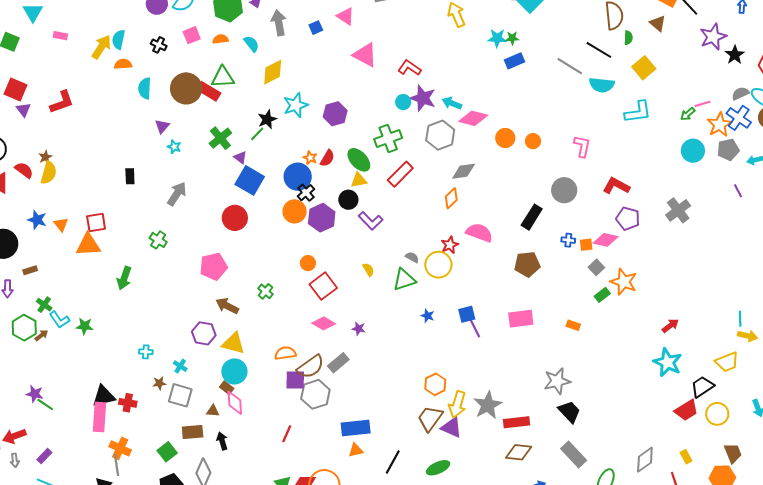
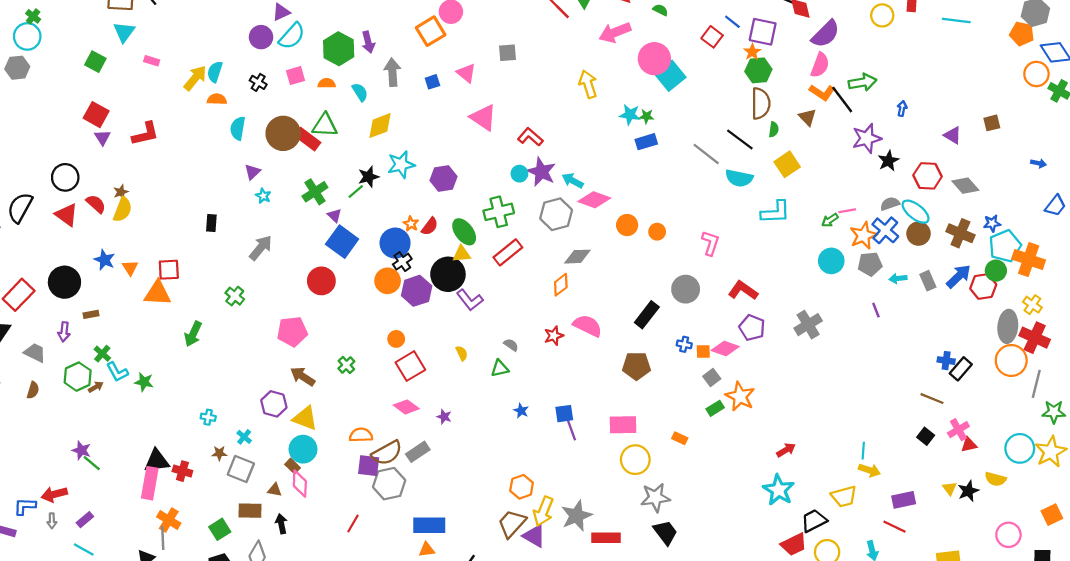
black circle: (348, 200) -> (448, 274), size x1.6
yellow circle: (438, 265) -> (635, 460), moved
green triangle: (404, 280) -> (500, 368), size x0.7

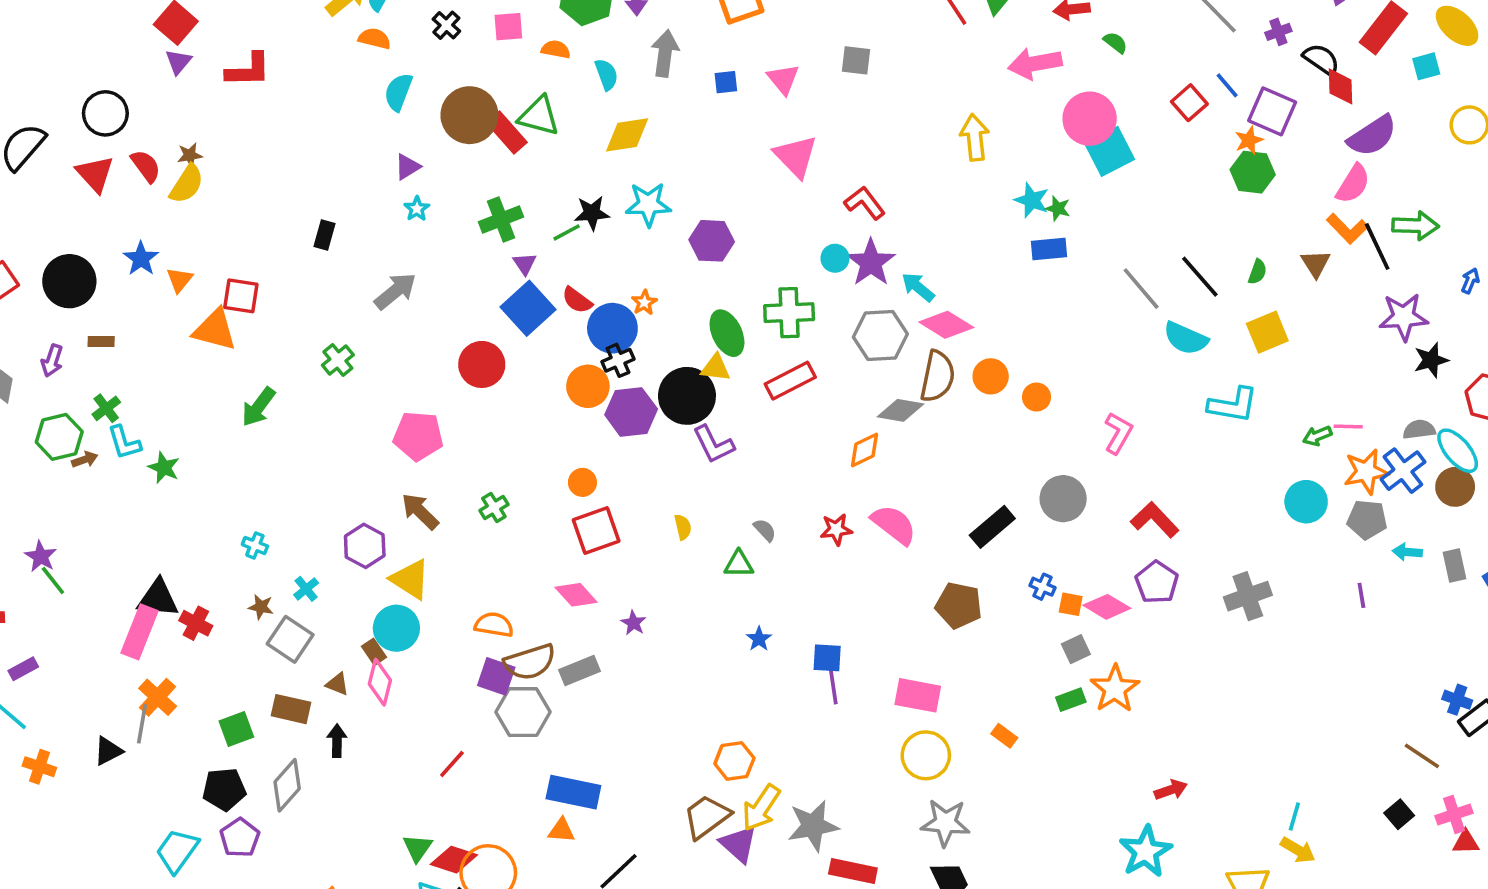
brown semicircle: (761, 103) -> (937, 376), moved
red semicircle: (430, 226) -> (577, 300), moved, turned 78

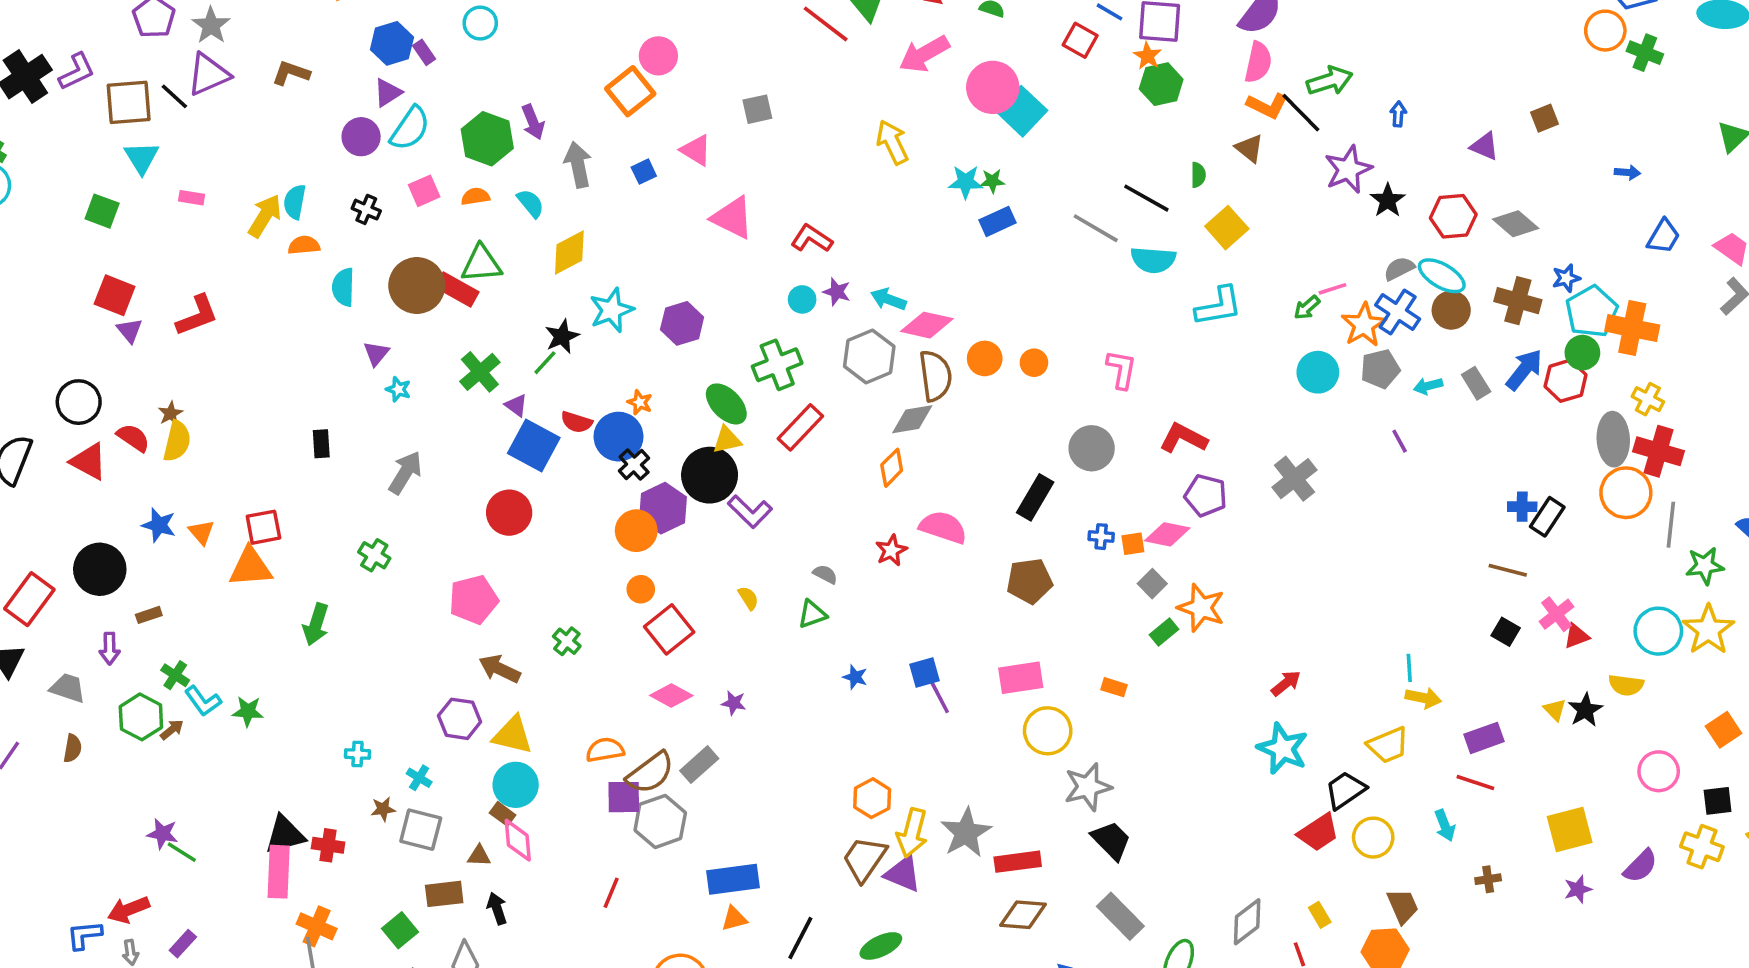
purple star: (871, 263) -> (837, 292), size x0.6
orange circle: (588, 386) -> (636, 531), moved

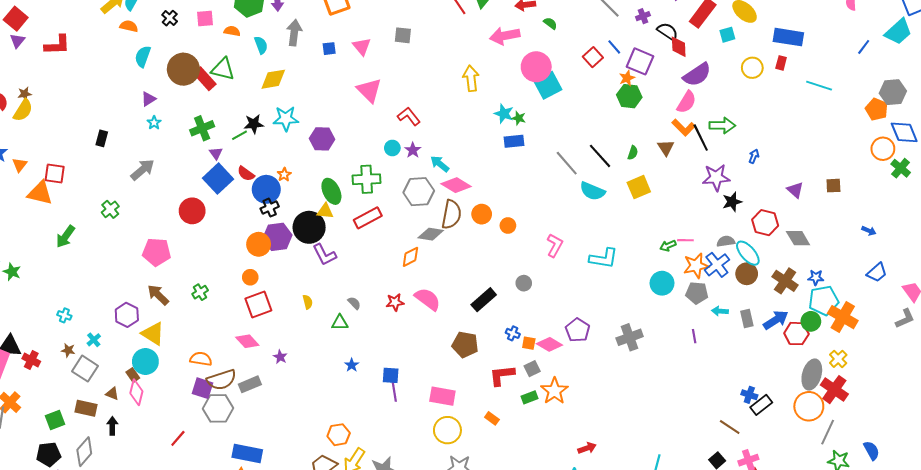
cyan L-shape: (1219, 306) -> (604, 258), moved
red L-shape: (1183, 438) -> (502, 375), moved, turned -52
gray circle: (1092, 448) -> (524, 283), size x0.6

